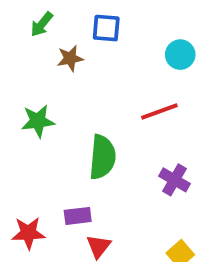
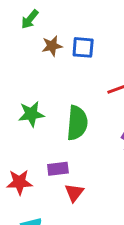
blue square: (106, 28) -> (83, 47), moved
green star: (38, 121) -> (31, 114), moved

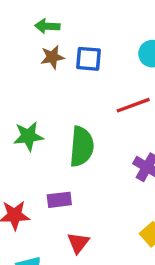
green arrow: (30, 19) -> (47, 26), moved, turned 54
red triangle: (74, 193) -> (78, 243), moved

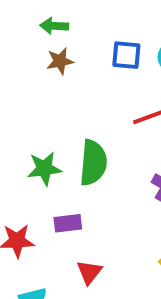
blue square: (89, 59) -> (126, 55), moved
green star: (28, 136) -> (44, 169), moved

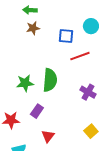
blue square: (126, 55) -> (66, 36), moved
purple rectangle: (68, 223) -> (37, 111), turned -48

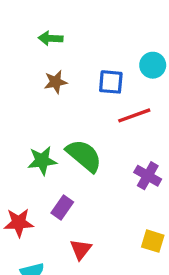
brown star: (33, 28) -> (56, 82), moved
green semicircle: (50, 80) -> (84, 156), turned -55
yellow square: (91, 131) -> (153, 241), turned -32

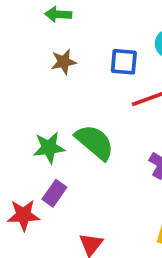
purple rectangle: (62, 208) -> (54, 193), moved

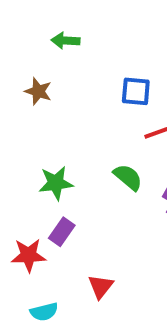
brown star: (64, 62) -> (38, 91), moved, turned 30
green semicircle: (95, 142) -> (128, 177), moved, size x0.7

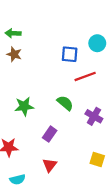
green arrow: (66, 41) -> (13, 33), moved
purple rectangle: (62, 232) -> (50, 134), moved

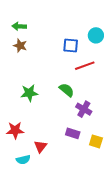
purple cross: (94, 116) -> (84, 109), moved
purple rectangle: (50, 134) -> (73, 133), moved, turned 72
red triangle: (50, 165) -> (40, 146), moved

